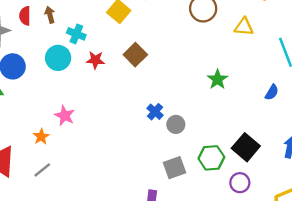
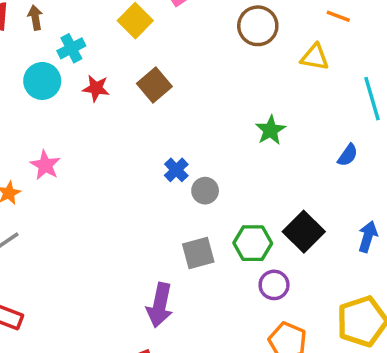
cyan cross: (76, 34) -> (71, 48), turned 36
purple circle: (240, 183) -> (274, 285), moved

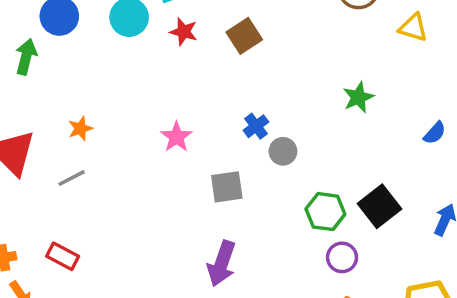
pink star: (45, 165) -> (176, 137), moved
gray square: (198, 253) -> (227, 187), moved

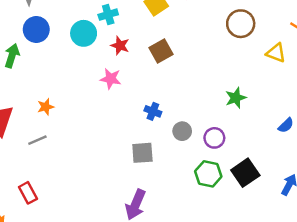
blue cross: (256, 126) -> (153, 111), moved, turned -35
pink star: (176, 137) -> (111, 79), moved, turned -30
red rectangle: (63, 256) -> (28, 193), turned 30
purple circle: (342, 257) -> (214, 138), moved

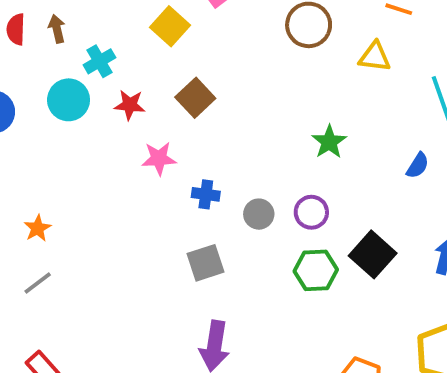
pink star: (111, 79) -> (159, 158), moved

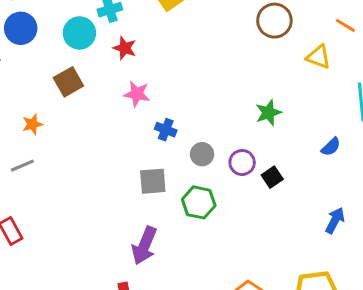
brown square: (195, 98) -> (68, 82), moved
black square: (373, 254) -> (272, 177), moved, size x0.6
green hexagon: (316, 270) -> (199, 202), moved

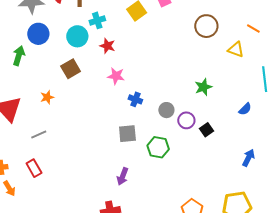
gray circle: (202, 154) -> (166, 110), moved
gray line: (22, 166) -> (39, 135), moved
purple arrow: (144, 246) -> (123, 176), size x0.7

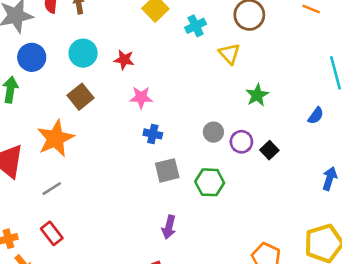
cyan cross: (97, 20) -> (196, 26), moved
yellow triangle: (236, 50) -> (229, 54), moved, turned 36
orange star: (47, 97) -> (55, 138), size x2.0
blue cross: (135, 99) -> (153, 134), moved

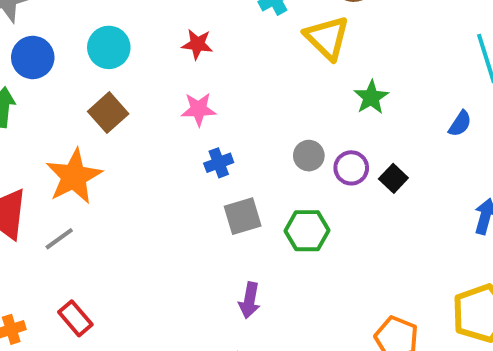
yellow triangle: (229, 54) -> (327, 38), size x1.4
red star: (124, 60) -> (197, 44), moved
blue cross: (153, 134) -> (219, 163), turned -30
gray line: (52, 189) -> (59, 239), moved

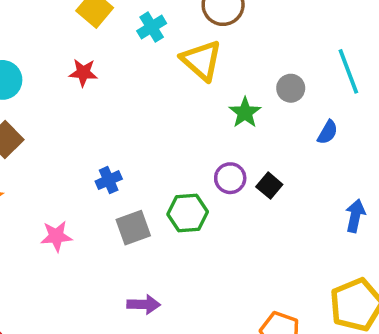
pink star: (199, 109) -> (56, 236), moved
gray circle: (309, 156) -> (291, 88), moved
green hexagon: (307, 231) -> (188, 213), moved
purple arrow: (249, 300) -> (144, 304), turned -96

